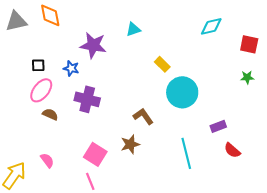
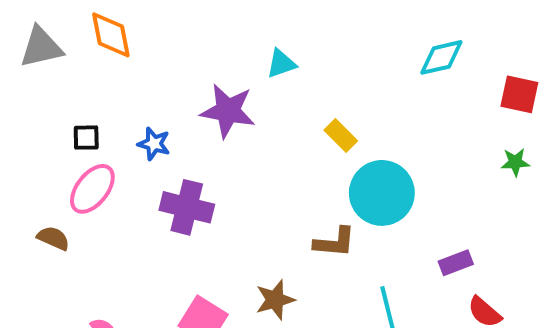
purple star: (93, 45) -> (228, 111), moved
brown semicircle: (50, 114) -> (53, 238), moved
brown L-shape: (143, 116) -> (335, 242), moved, turned 130

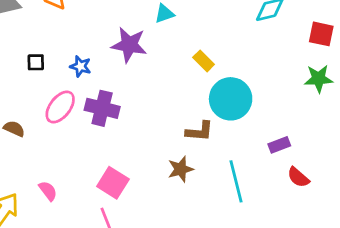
green star: (515, 162) -> (319, 79), size x1.5
pink ellipse: (92, 189) -> (60, 107), moved
brown star: (275, 300) -> (181, 169), moved

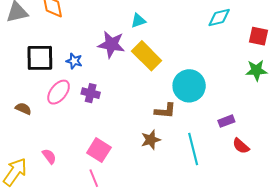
yellow rectangle: (204, 61) -> (147, 56), moved, size x1.8
black square: (36, 62) -> (40, 58), size x2.0
purple cross: (102, 108) -> (91, 93), size x0.7

